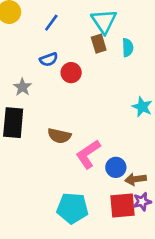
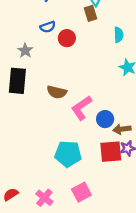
cyan semicircle: (128, 48) -> (119, 35), moved

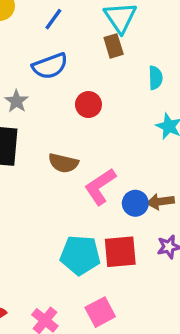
blue semicircle: (48, 27) -> (50, 66), size x1.5
red circle: (67, 38) -> (88, 105), moved
brown arrow: (122, 129) -> (160, 202), moved
red square: (111, 152) -> (120, 252), moved

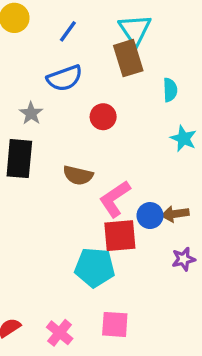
brown rectangle: (114, 46) -> (128, 58), size x1.5
red square: (120, 252) -> (120, 236), moved
pink square: (100, 312) -> (115, 324), turned 32

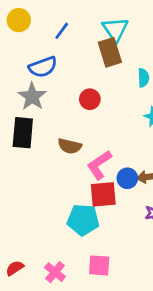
blue semicircle: (65, 78) -> (43, 67), moved
gray star: (31, 113) -> (32, 97), size x1.5

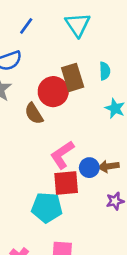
brown rectangle: (110, 52) -> (73, 77), moved
red circle: (90, 99) -> (53, 92), size x1.5
brown semicircle: (70, 146) -> (34, 114), moved, turned 45

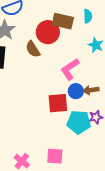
brown rectangle: (73, 77) -> (63, 21), turned -60
pink L-shape: (62, 155) -> (70, 69), moved
cyan pentagon: (47, 208) -> (79, 122), moved

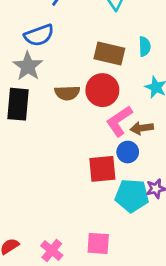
red circle: (48, 32) -> (102, 90), moved
brown semicircle: (33, 49) -> (67, 93), turned -60
brown arrow: (91, 90) -> (142, 128), moved

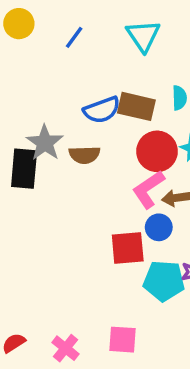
blue semicircle: (39, 35) -> (102, 110), moved
gray star: (28, 66) -> (45, 143), moved
red circle: (102, 90) -> (157, 151), moved

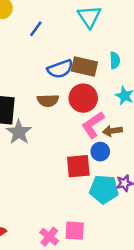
blue line: (74, 37) -> (36, 29), moved
gray star: (45, 143) -> (19, 132), moved
red circle: (157, 151) -> (83, 98), moved
pink cross: (65, 348) -> (49, 237), moved

